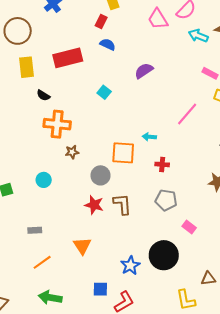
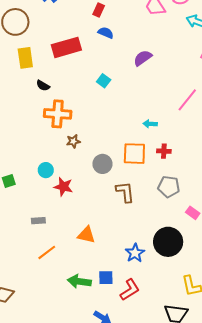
orange square: (123, 153) -> (134, 154), moved
red star: (94, 205) -> (63, 187), moved
orange triangle: (82, 246) -> (86, 235), turned -42
green arrow: (50, 297) -> (79, 281), moved

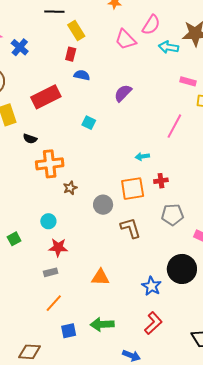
red star: (63, 187) -> (58, 247), moved
orange line: (47, 252) -> (54, 303), moved
blue square: (106, 278) -> (69, 331), moved

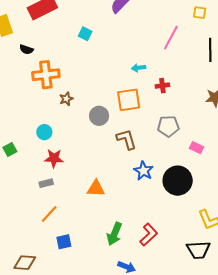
red cross: (161, 181) -> (162, 86), moved
blue star: (152, 286) -> (144, 171), moved
green arrow: (102, 324) -> (114, 234), moved, turned -65

